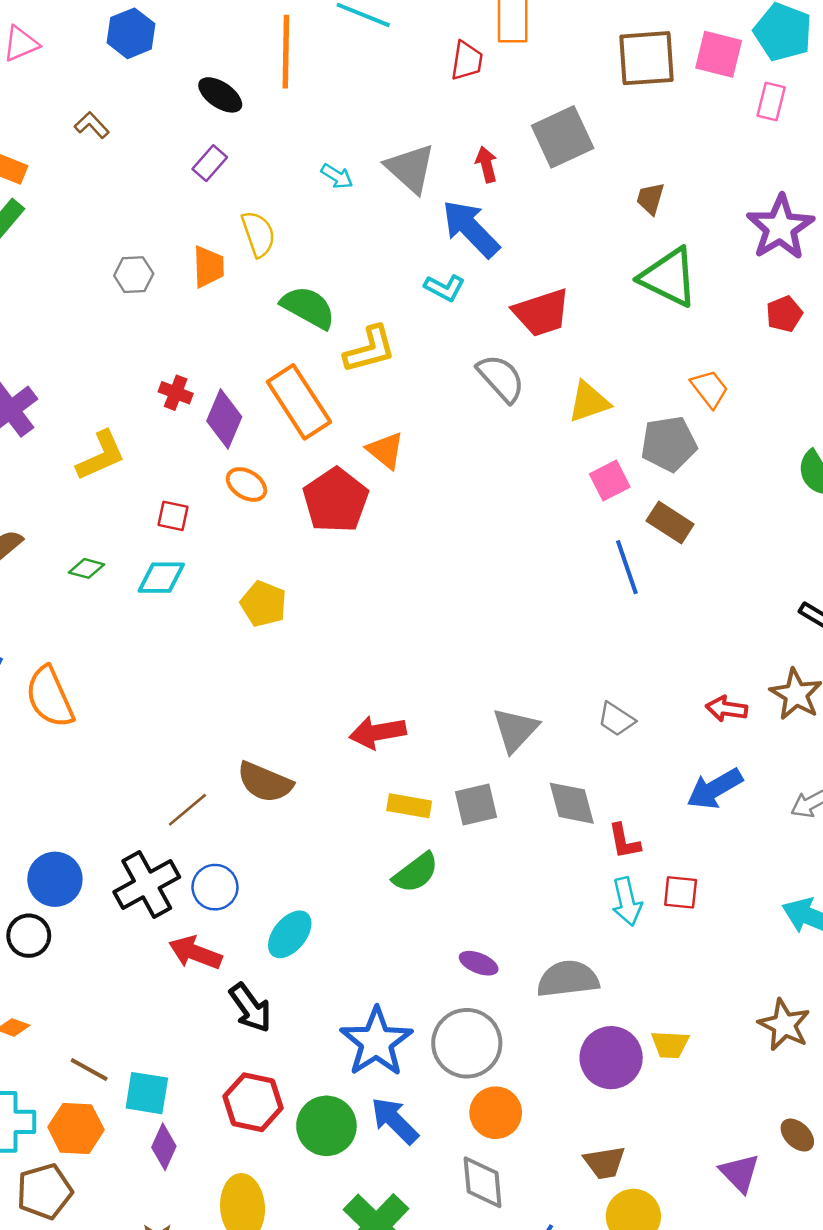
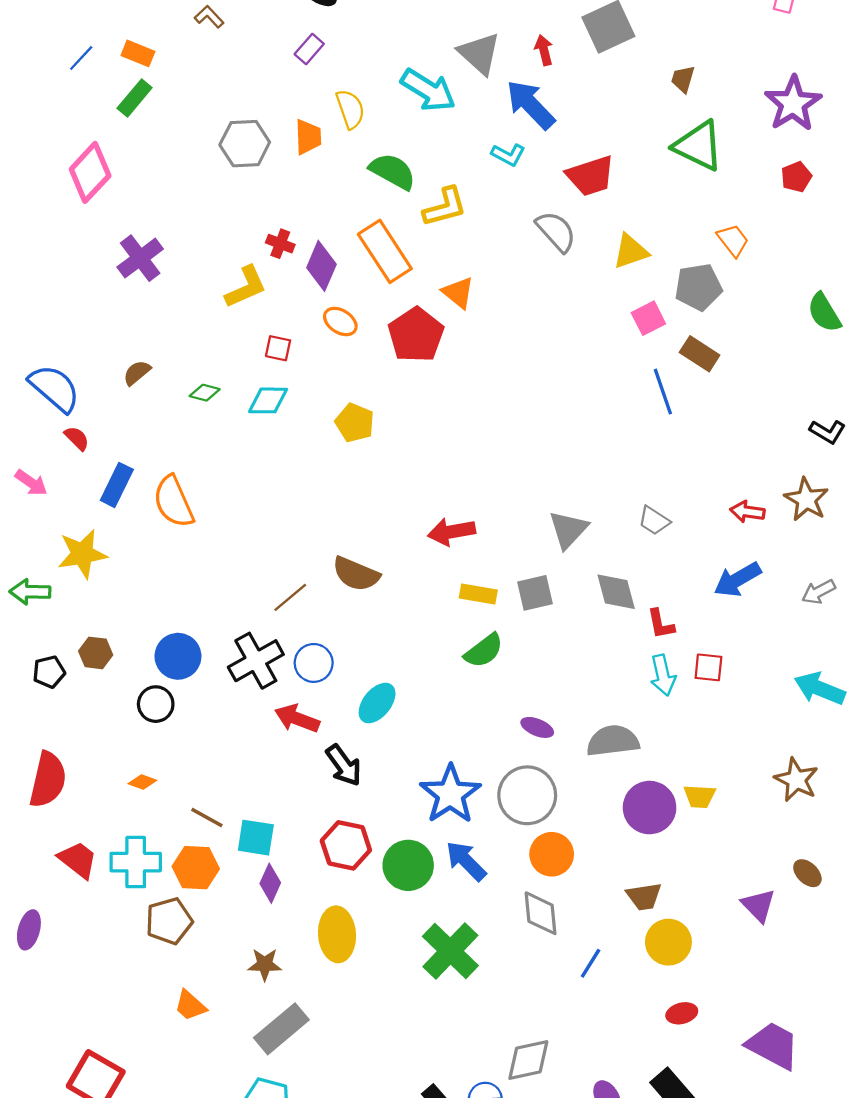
cyan arrow: (337, 176) -> (428, 90), moved, size x2.0
gray hexagon: (134, 275) -> (245, 144), size x1.5
yellow L-shape: (101, 456) -> (246, 287), moved

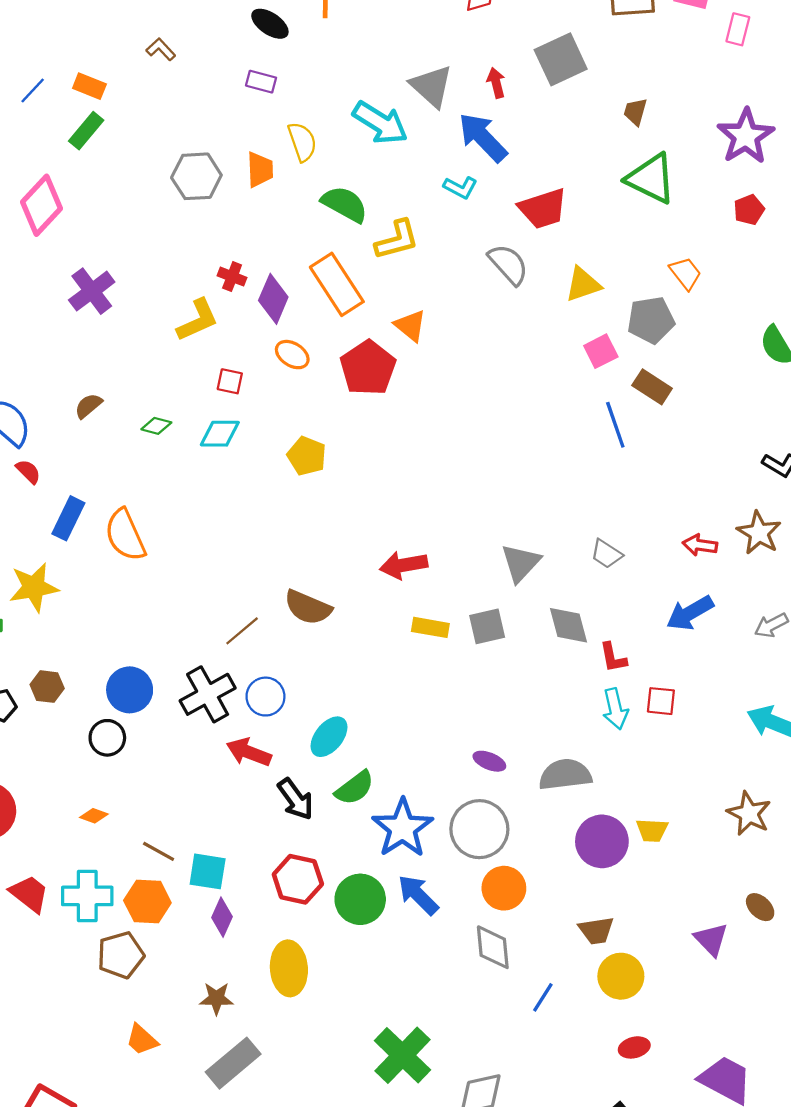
purple rectangle: (309, 49) -> (261, 82), turned 64
green semicircle: (484, 651) -> (355, 788), moved
green cross: (450, 951) -> (403, 1055), moved

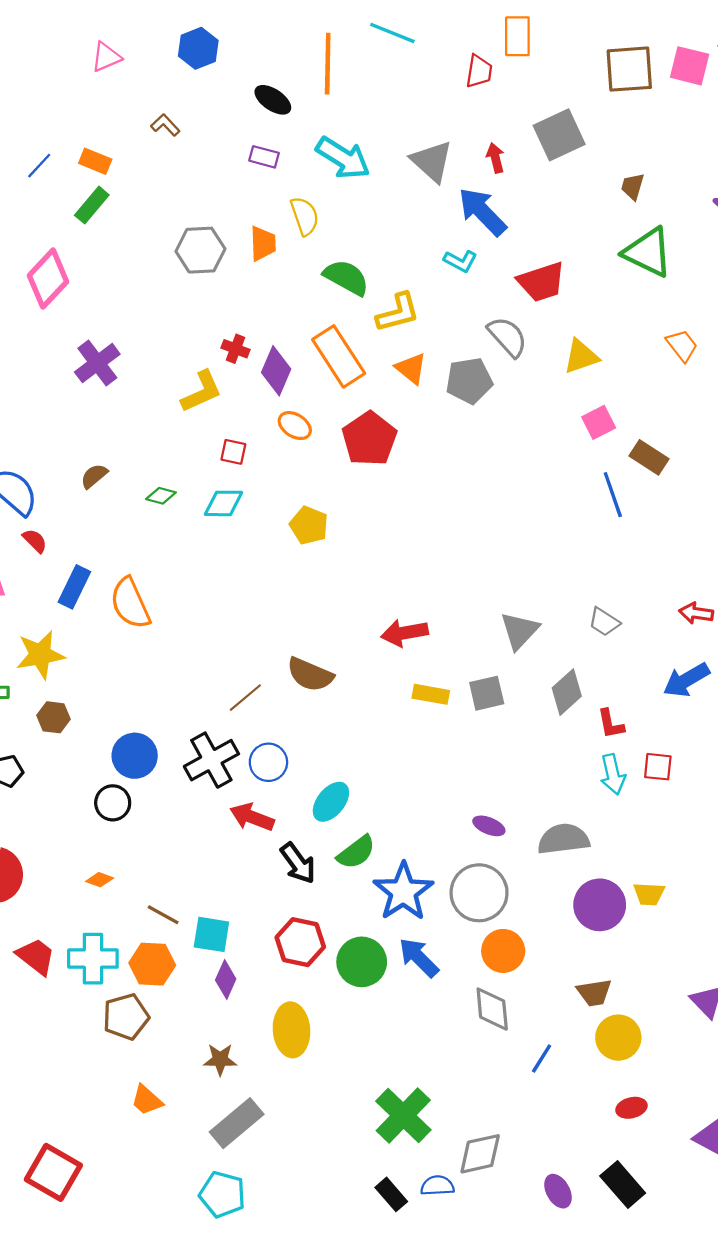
cyan arrow: (380, 123) -> (343, 158), moved
gray pentagon: (651, 320) -> (469, 381), moved
orange triangle: (410, 326) -> (411, 369), moved
gray diamond: (569, 625) -> (567, 692), turned 63
brown hexagon: (47, 687) -> (53, 717), moved

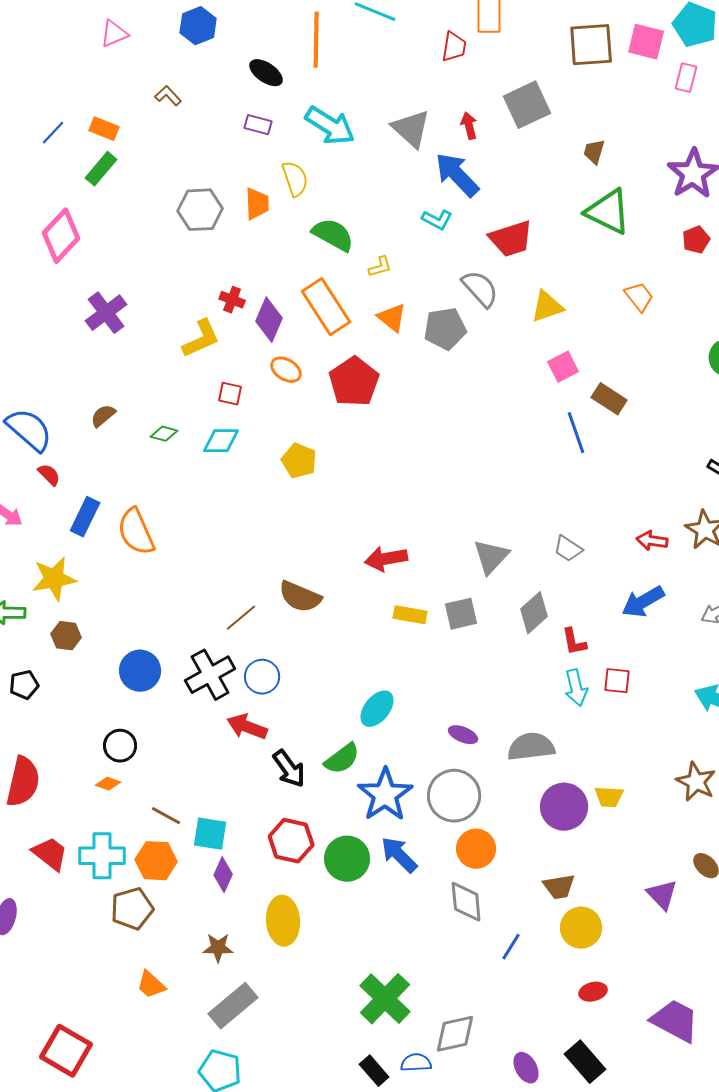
yellow L-shape: (398, 313) -> (380, 267), size x0.6
cyan ellipse: (331, 802) -> (377, 709), moved
black circle: (113, 803) -> (120, 746), moved

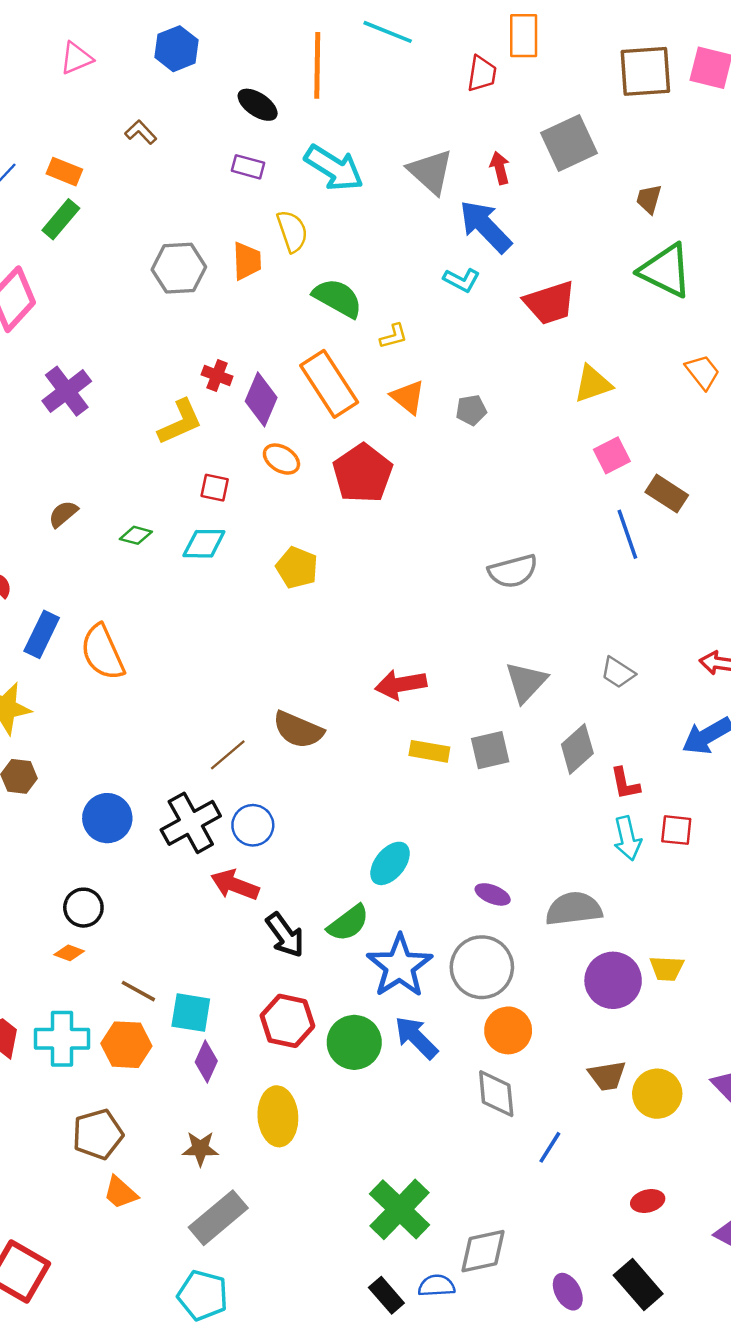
gray semicircle: (480, 289) -> (513, 571), moved, turned 117
gray pentagon: (445, 329) -> (471, 410), size x0.6
brown pentagon: (132, 909) -> (98, 1134), moved
yellow circle: (581, 928) -> (657, 1094), moved

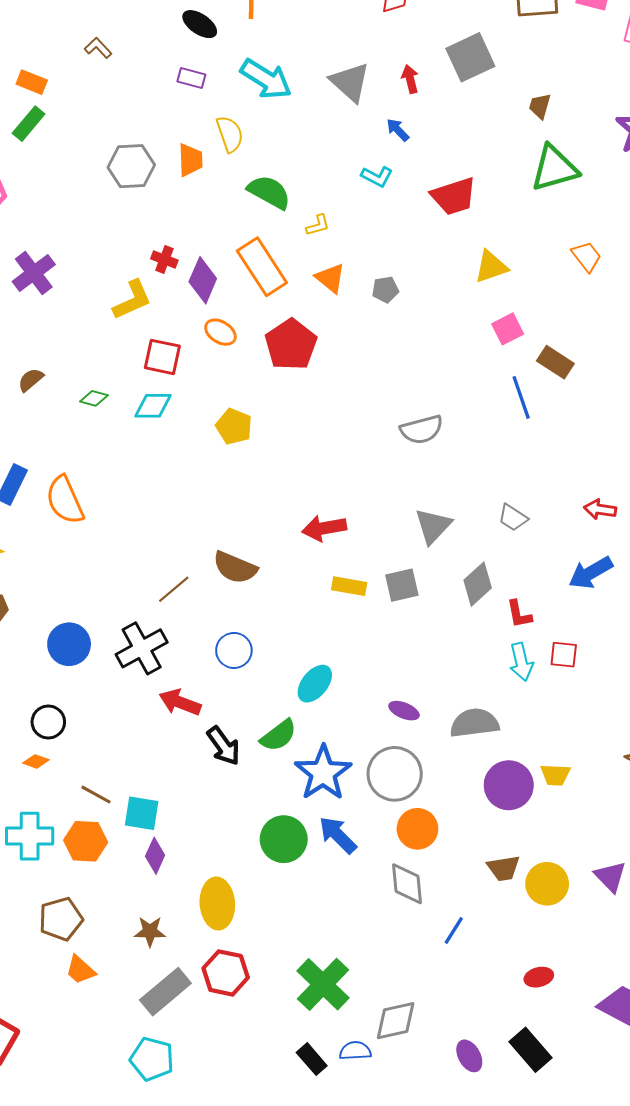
blue arrow: (485, 226) -> (398, 130), size x0.5
green triangle: (666, 271) -> (554, 168), turned -42
red square: (215, 488) -> (162, 357), size x1.5
blue circle: (253, 825) -> (234, 650), moved
red hexagon: (287, 1021) -> (226, 973), moved

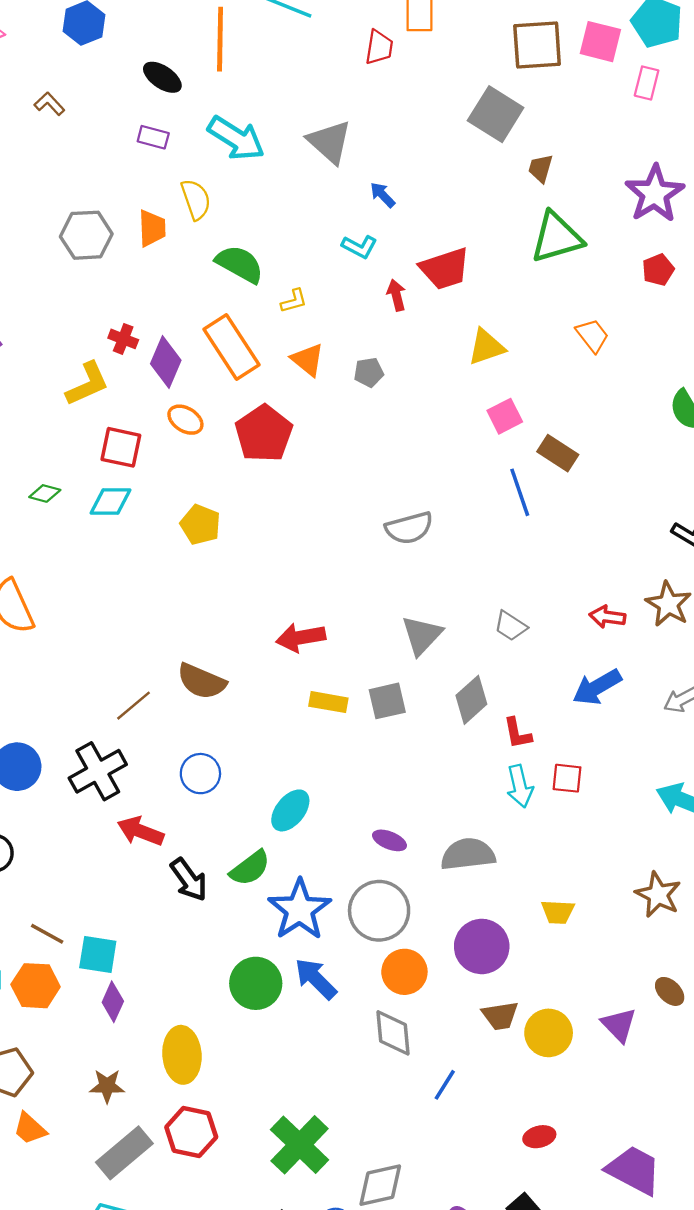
gray square: (470, 57) -> (496, 114), moved, turned -33
red arrow: (410, 79) -> (396, 295), moved
purple circle: (509, 785) -> (482, 946), moved

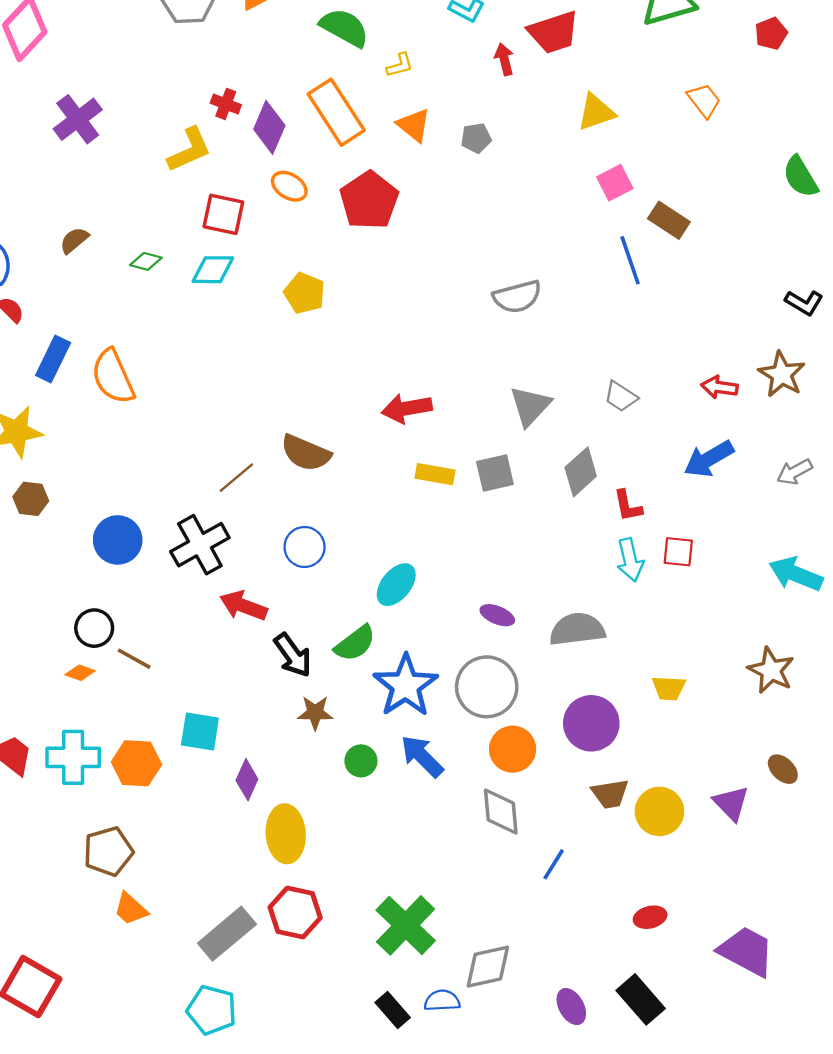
brown line: (47, 934) -> (134, 659), moved
green circle: (256, 983) -> (361, 761), size x0.6
purple diamond: (113, 1002) -> (247, 780), moved
brown star: (107, 1086) -> (315, 713), moved

